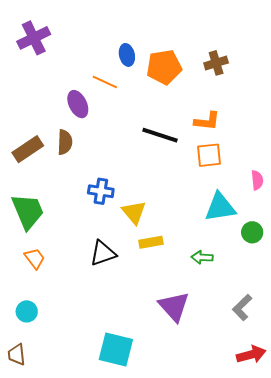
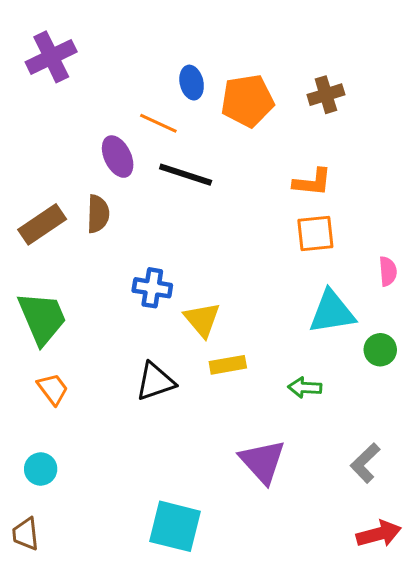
black line: (160, 135) -> (186, 175), moved

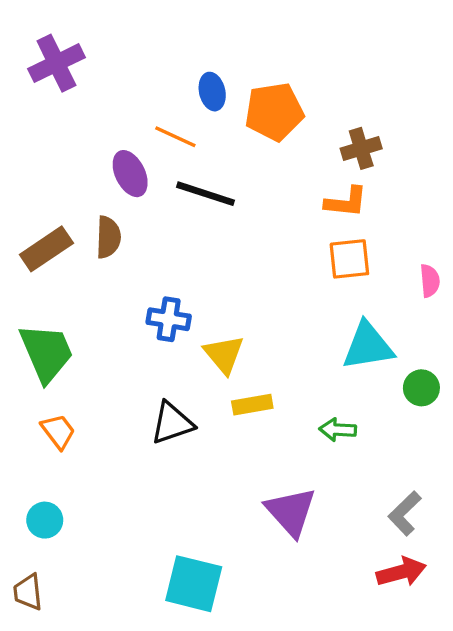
brown cross: (326, 95) -> (361, 148), moved
pink semicircle: (388, 271) -> (430, 281), moved
red arrow: (379, 534) -> (401, 572), moved

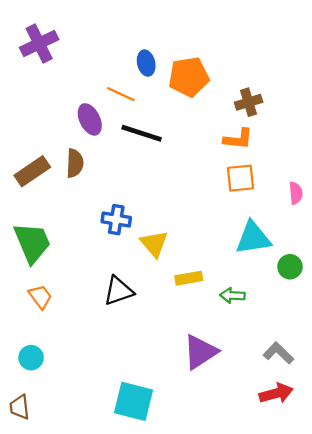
yellow rectangle: (252, 405) -> (189, 278), moved
purple triangle: (291, 512) -> (200, 352), turned 39
gray L-shape: (405, 513) -> (278, 353), turned 88

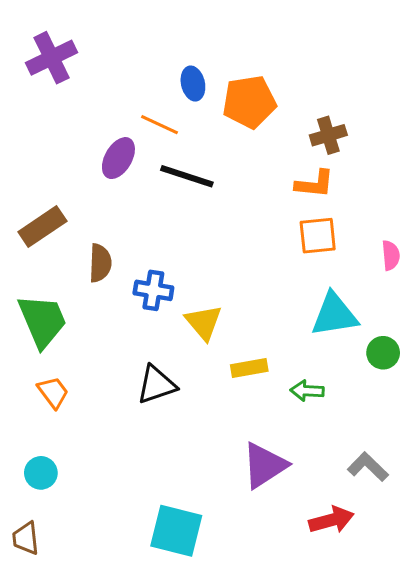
purple ellipse: (90, 119) -> (118, 158), turned 56
brown semicircle: (75, 163) -> (100, 263), moved
red arrow: (276, 393) -> (331, 520), moved

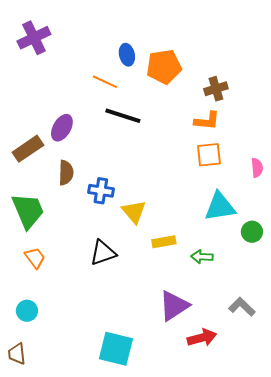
purple ellipse: (118, 158) -> (62, 128), moved
red arrow: (331, 520) -> (202, 338), moved

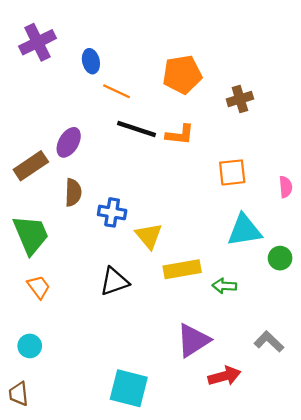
blue ellipse: (127, 55) -> (91, 61), moved
orange L-shape: (207, 121) -> (180, 135), moved
yellow rectangle: (164, 242) -> (182, 269), size x1.4

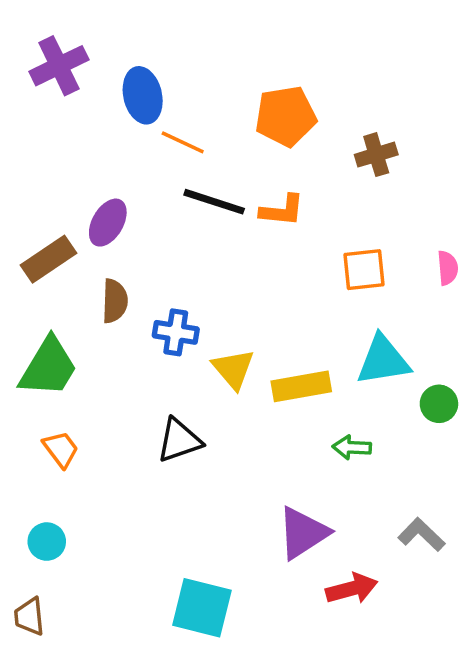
blue ellipse: (91, 61) -> (143, 95), size x1.4
pink semicircle: (286, 187) -> (448, 268), moved
green trapezoid: (31, 235) -> (49, 367), turned 54
yellow rectangle: (182, 269) -> (301, 386), moved

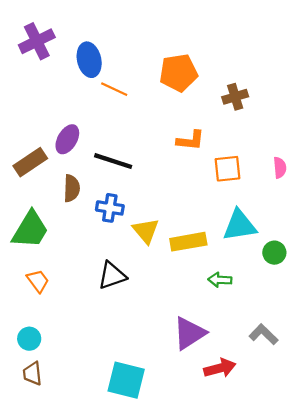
black line: (214, 202) -> (113, 161), moved
orange L-shape: (282, 210) -> (190, 140), moved
brown trapezoid: (29, 616) -> (32, 374), moved

